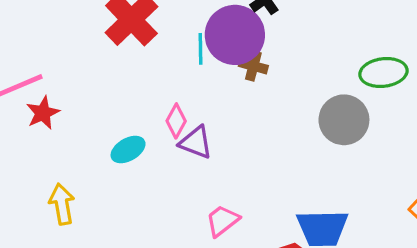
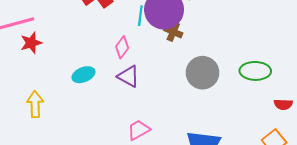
green ellipse: (383, 73) -> (255, 71), moved
gray circle: (344, 120) -> (203, 73), moved
pink diamond: (176, 121) -> (122, 47), moved

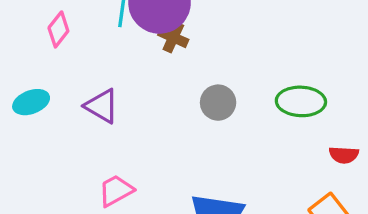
pink diamond: (122, 47) -> (58, 29), moved
gray circle: (203, 73) -> (218, 103), size x0.7

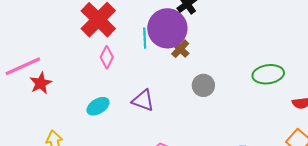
brown cross: (173, 37) -> (180, 49), turned 30
gray circle: (218, 103) -> (203, 85), moved

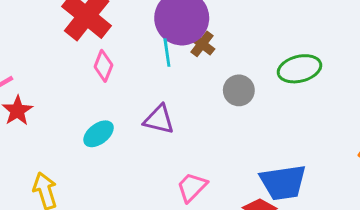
cyan line: (145, 38) -> (167, 53), moved
green ellipse: (268, 74) -> (299, 69), moved

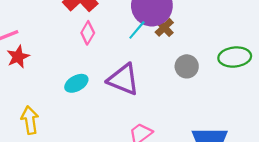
cyan line: (167, 53) -> (137, 30), turned 40
purple triangle: (159, 120) -> (123, 79), size x1.4

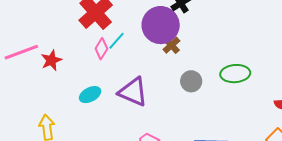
cyan line: (137, 30) -> (116, 41), moved
red star: (18, 57) -> (51, 60), moved

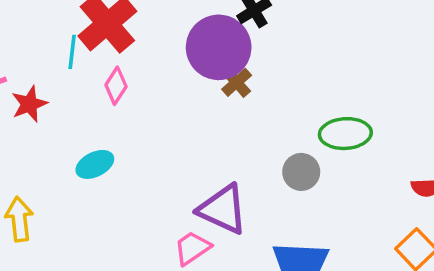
cyan line: (116, 41) -> (72, 52), moved, turned -36
gray circle: (191, 81) -> (301, 172), moved
purple triangle: (133, 92) -> (223, 209), moved

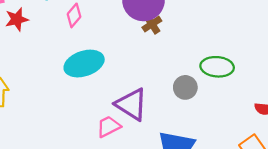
cyan ellipse: (95, 164) -> (84, 64), moved, size x1.6

